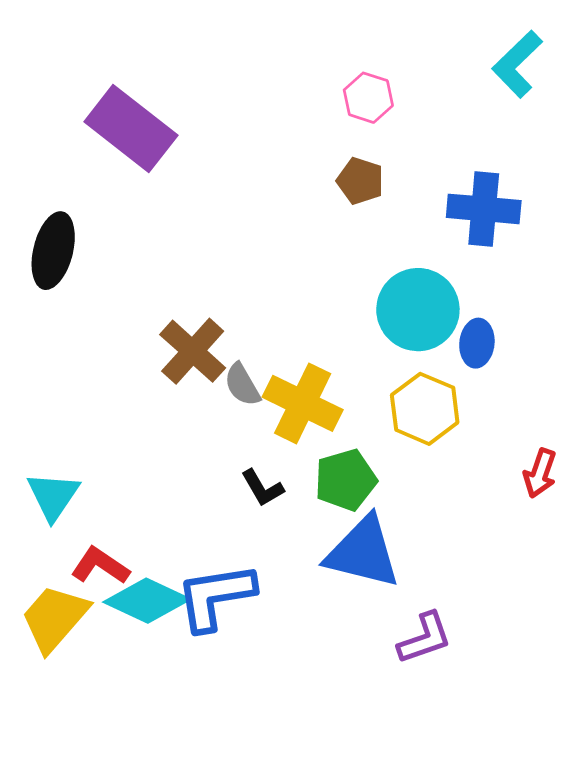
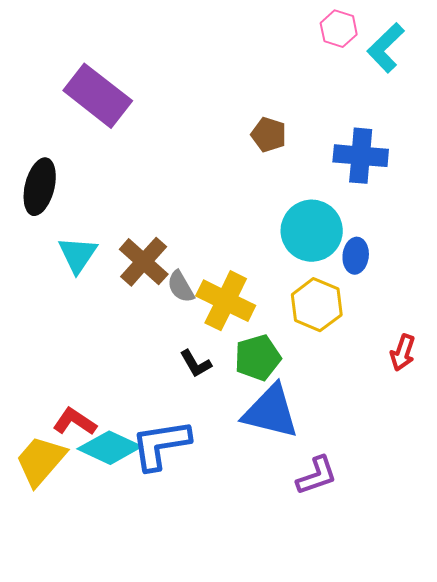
pink hexagon: (368, 98) -> (339, 29), moved
cyan triangle: (53, 496) -> (78, 255), moved

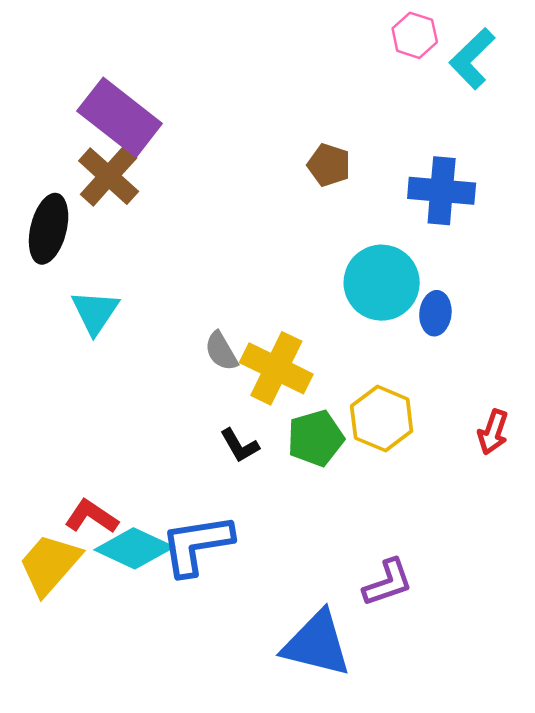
brown cross: (144, 262) -> (109, 176), moved
yellow hexagon: (317, 305) -> (382, 419), moved
blue triangle: (271, 412) -> (317, 644), moved

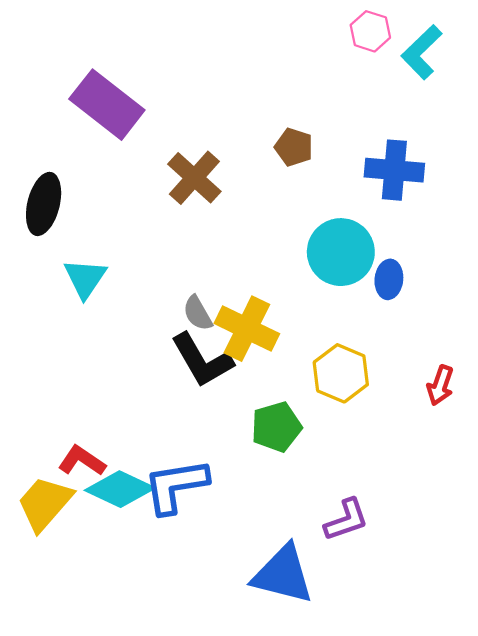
brown cross: (109, 176) -> (194, 178), moved
green pentagon: (315, 438) -> (276, 427), moved
black L-shape: (240, 445) -> (202, 360), moved, size x1.8

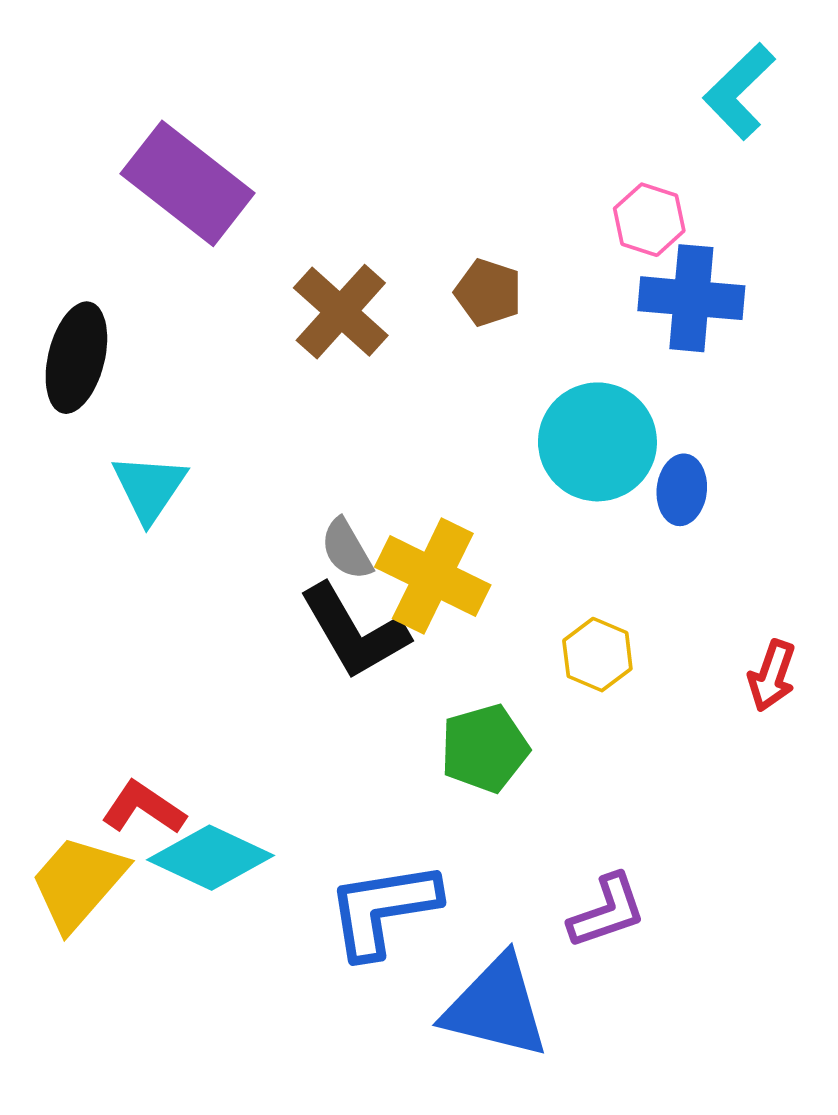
pink hexagon: (370, 31) -> (649, 220), moved
brown pentagon: (294, 147) -> (488, 292), moved
yellow hexagon: (341, 373) -> (597, 655), size x0.7
blue L-shape: (176, 486) -> (383, 909), moved

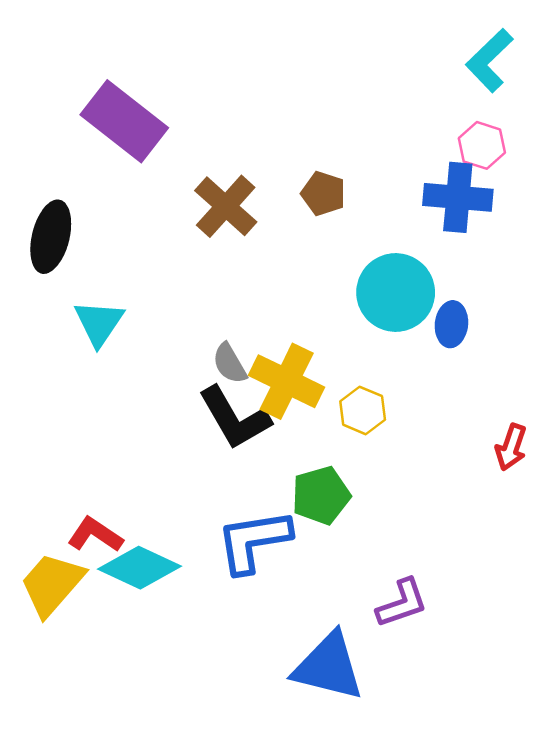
pink hexagon: (649, 220) -> (482, 145), moved
yellow hexagon: (597, 655) -> (363, 410), moved
blue L-shape: (383, 909) -> (254, 541), moved

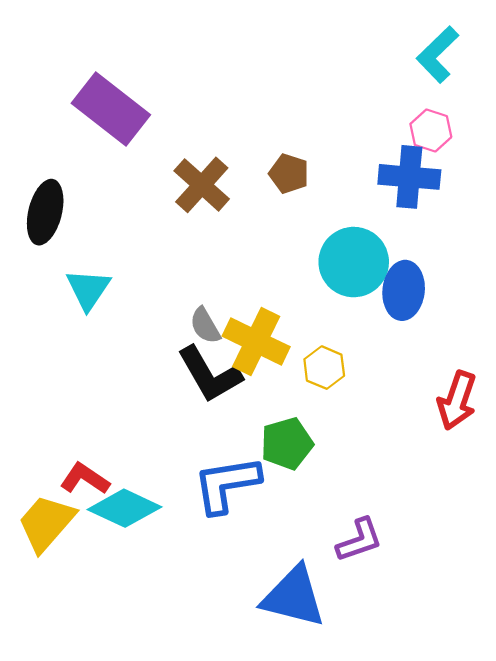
blue ellipse: (451, 324) -> (404, 290), size x1.4
red arrow: (511, 447) -> (457, 400), size x1.4

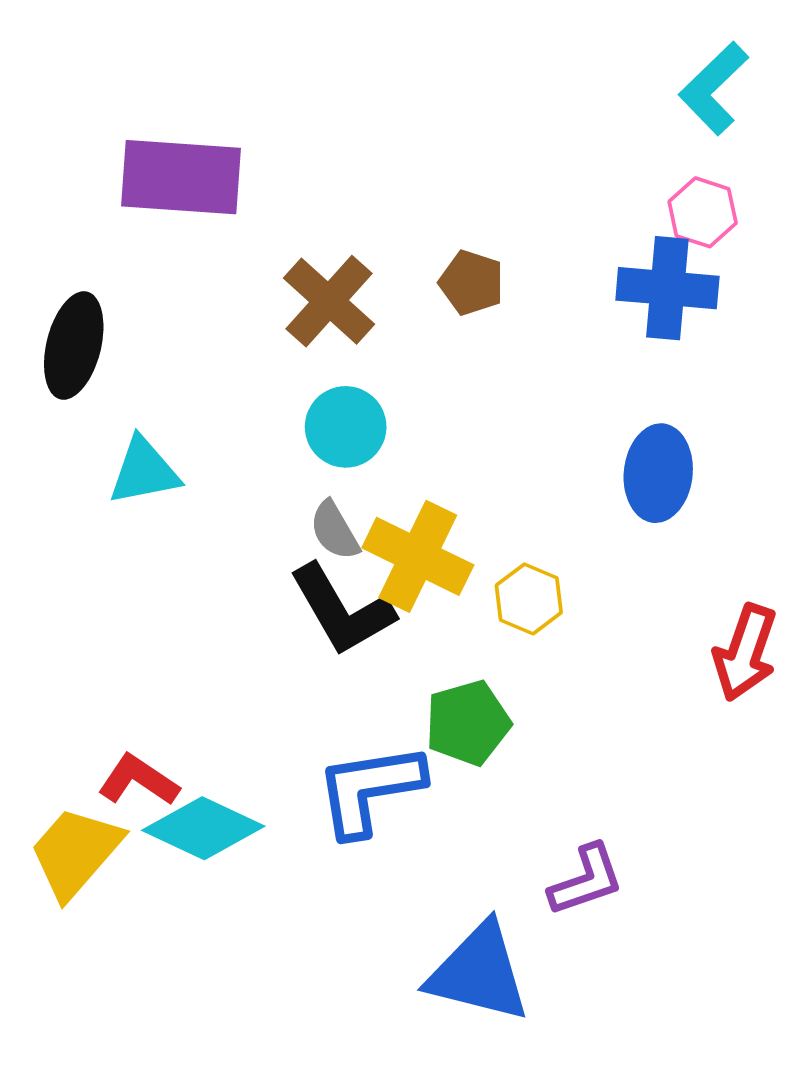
purple rectangle: (111, 109) -> (181, 177), turned -34
cyan circle: (354, 262) -> (346, 427), moved, size x0.7
cyan triangle: (88, 289) -> (144, 471), turned 45

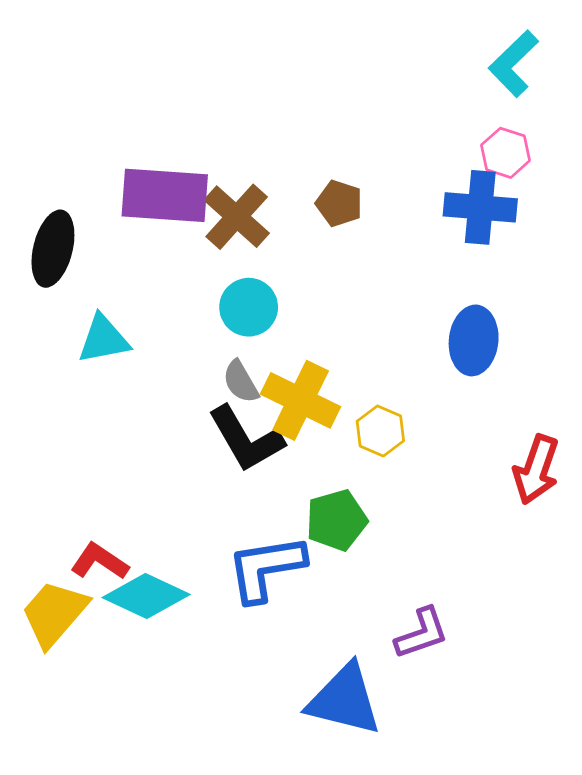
purple rectangle: (181, 177) -> (165, 195), moved

